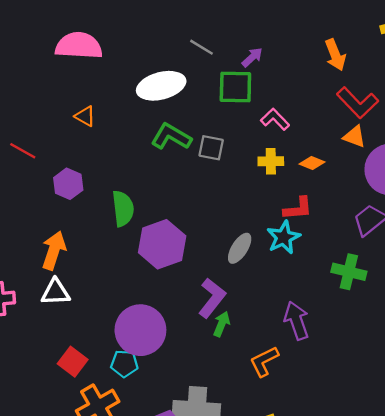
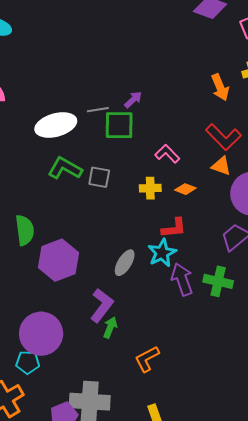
gray line: (202, 47) -> (98, 110), moved, turned -40
orange arrow: (335, 55) -> (220, 87), moved
pink L-shape: (275, 119) -> (167, 154), moved
purple arrow: (297, 321) -> (182, 279), moved

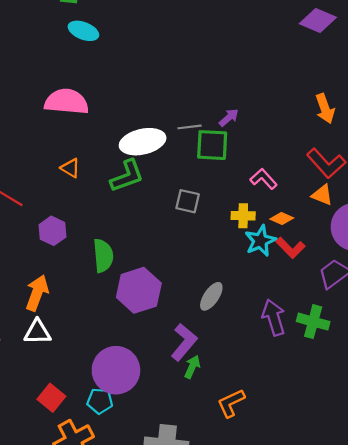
green L-shape: (65, 168) -> (127, 176), moved, turned 128
red L-shape: (174, 228) -> (290, 248), moved, turned 48
cyan star: (162, 253) -> (260, 241), moved

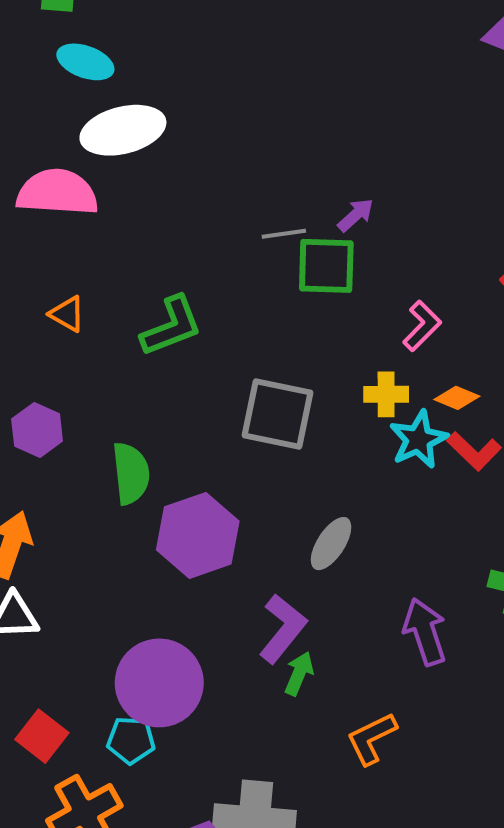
white ellipse: (143, 142) -> (123, 130), moved
pink L-shape: (264, 179) -> (422, 326), turned 88
gray square: (188, 201) -> (277, 414), moved, size x1.6
purple arrow: (274, 317) -> (425, 632), moved

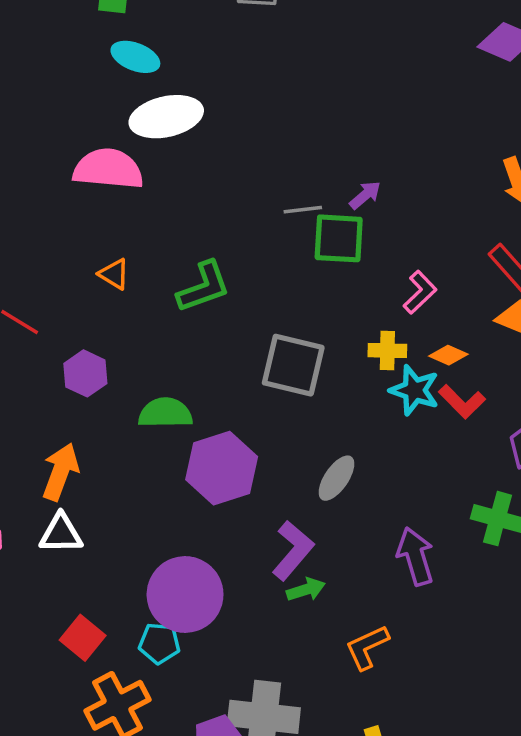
cyan star: (419, 439) -> (414, 390), turned -30
green semicircle: (131, 473) -> (165, 413), turned -86
green arrow: (299, 674) -> (306, 590), turned 48

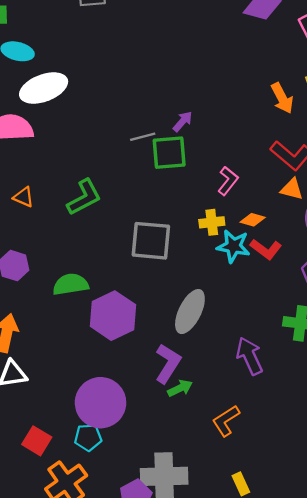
gray ellipse: (336, 478) -> (190, 312), size x1.4

